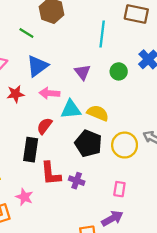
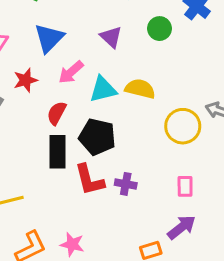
pink arrow: (49, 93) -> (71, 72), turned -36
red semicircle: (44, 126) -> (57, 113), moved
black pentagon: (88, 143) -> (97, 137), moved
pink star: (24, 197) -> (72, 244), moved

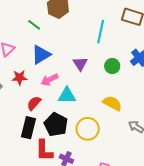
yellow semicircle: (140, 89) -> (112, 103), moved
yellow circle: (183, 126) -> (88, 129), moved

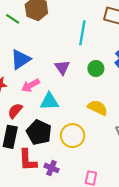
green line: (34, 25) -> (13, 19), moved

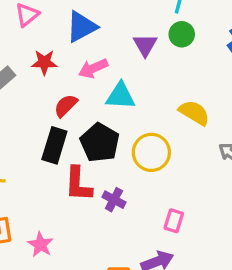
green circle: (96, 69) -> (182, 34), moved

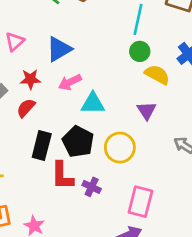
purple triangle: (145, 45) -> (147, 111), moved
red semicircle: (66, 106) -> (26, 108), moved
yellow semicircle: (194, 113) -> (157, 75), moved
pink rectangle: (174, 221) -> (140, 202), size x1.6

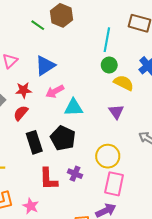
black rectangle: (42, 146) -> (34, 142), turned -30
yellow circle: (120, 148) -> (108, 156), moved
red L-shape: (62, 176) -> (48, 179), moved

